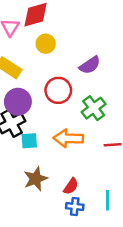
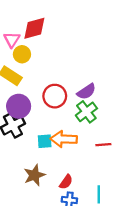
yellow circle: (46, 44) -> (22, 54), moved
purple semicircle: (90, 65) -> (86, 92), moved
cyan square: (29, 141) -> (45, 141), moved

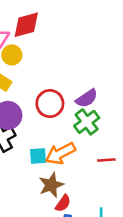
orange arrow: (64, 139) -> (60, 153), turned -30
brown star: (34, 175) -> (51, 185), moved

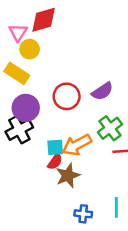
green cross: (87, 122) -> (110, 128), moved
red semicircle: (63, 203) -> (55, 161), moved

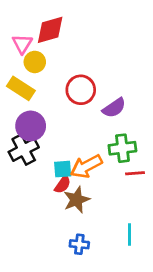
red circle: (67, 96) -> (81, 90), moved
green cross: (110, 128) -> (122, 148), turned 30
blue cross: (83, 214) -> (79, 244), moved

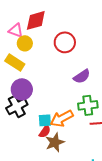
pink triangle: (22, 44) -> (16, 30), turned -42
red circle: (81, 90) -> (65, 42), moved

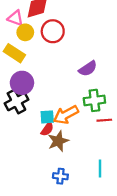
red circle: (65, 42) -> (53, 31), moved

